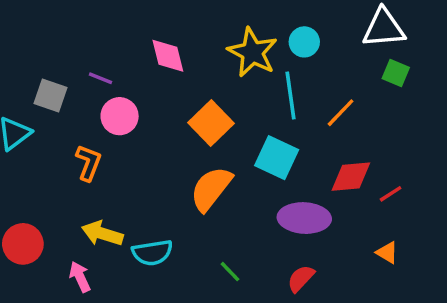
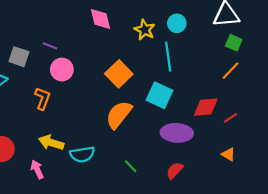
yellow star: (252, 52) -> (145, 30), size x0.7
pink diamond: (168, 56) -> (101, 19), moved
orange line: (341, 113) -> (230, 71), moved

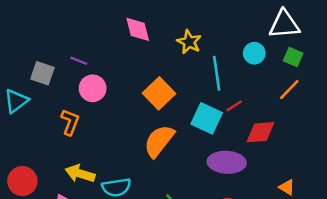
cyan circle: (177, 23) -> (254, 53), moved
red line: (230, 118) -> (234, 106), moved

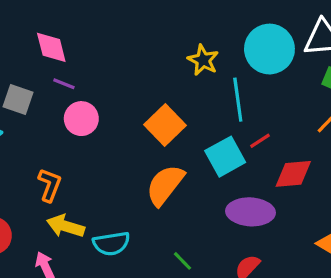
pink diamond: (138, 29) -> (51, 47), moved
cyan circle: (254, 53) -> (269, 49), moved, size x1.8
cyan square: (207, 118) -> (225, 157), turned 36
orange L-shape: (70, 122) -> (50, 185), moved

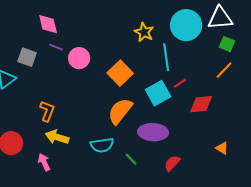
pink circle: (81, 119) -> (79, 58), moved
purple ellipse: (250, 212) -> (153, 132), moved
cyan semicircle: (111, 244) -> (102, 145), moved

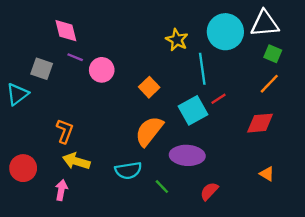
orange square: (120, 73) -> (149, 87), size x0.7
red diamond: (201, 104) -> (260, 123), moved
pink arrow: (44, 162) -> (61, 190), turned 36

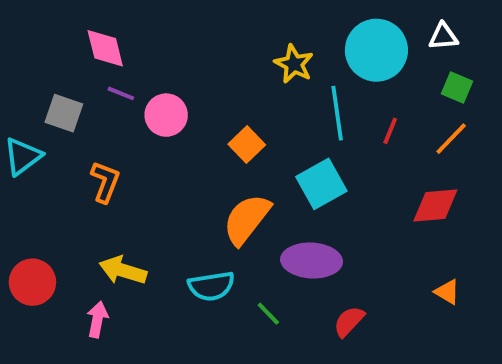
white triangle: (265, 24) -> (443, 36), size x0.6
red line: (218, 99) -> (390, 131), moved, turned -35
orange L-shape: (65, 131) -> (105, 182), moved

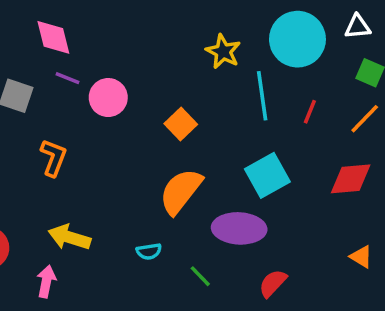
cyan square: (321, 184) -> (267, 175), moved
cyan semicircle: (211, 286) -> (149, 251), size x0.6

